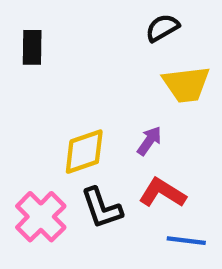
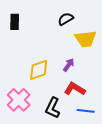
black semicircle: (162, 28) -> (66, 19), moved
black L-shape: (102, 208) -> (53, 108), moved, turned 45

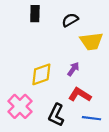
black rectangle: (15, 22) -> (35, 14), moved

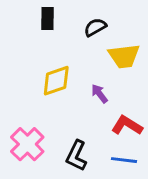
purple arrow: (73, 69) -> (99, 94), turned -72
yellow diamond: (41, 74) -> (56, 81), moved
red L-shape: (80, 95) -> (127, 125), moved

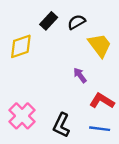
black rectangle: (48, 19) -> (49, 21), moved, turned 42
yellow trapezoid: (124, 56) -> (100, 45), turned -120
yellow diamond: (56, 81) -> (21, 46), moved

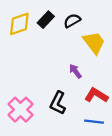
yellow diamond: (21, 46) -> (19, 24), moved
black L-shape: (61, 125) -> (58, 103), moved

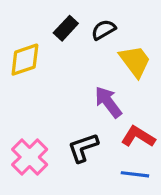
yellow diamond: (19, 24) -> (25, 60), moved
purple arrow: (75, 71) -> (108, 102), size x1.5
black L-shape: (58, 103) -> (83, 148), turned 45

